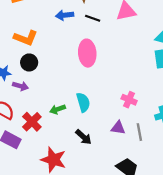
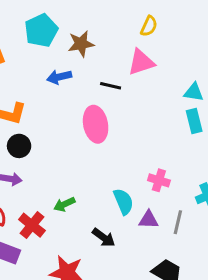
black line: (93, 18) -> (111, 86), moved
cyan semicircle: (83, 102) -> (123, 201), moved
gray line: (139, 132) -> (178, 222), turned 30

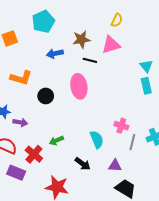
brown star: (81, 44) -> (81, 39), moved
cyan triangle: (194, 92) -> (146, 66), turned 40
black circle: (19, 146) -> (46, 96), moved
purple triangle: (149, 220) -> (115, 166), moved
gray line: (178, 222) -> (132, 142), moved

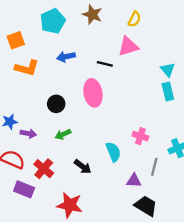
brown star: (81, 39) -> (92, 15), moved, turned 30
orange L-shape: (21, 78) -> (27, 68), moved
green arrow: (56, 141) -> (63, 134), moved
gray line: (132, 142) -> (154, 167), moved
black arrow: (83, 164) -> (83, 167), moved

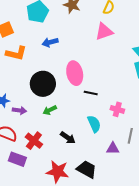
black line: (105, 64) -> (91, 93), moved
black circle: (56, 104) -> (43, 84), size x1.6
black trapezoid: (146, 206) -> (87, 169), moved

